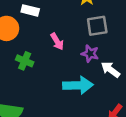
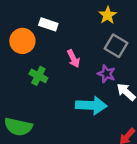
gray square: (97, 26) -> (116, 46), turned 35

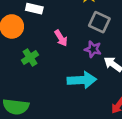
green cross: (38, 76) -> (30, 57), turned 35

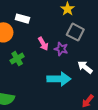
purple star: (93, 49) -> (61, 49), moved

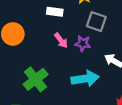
white rectangle: (22, 19) -> (55, 12), moved
green cross: (17, 59) -> (36, 79), moved, size x1.5

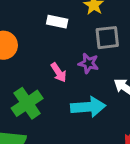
gray square: (96, 22) -> (107, 38), turned -30
pink arrow: (61, 40) -> (59, 72), moved

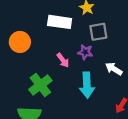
white rectangle: (57, 22) -> (60, 22), size x1.5
cyan arrow: (88, 107) -> (87, 85), turned 95

